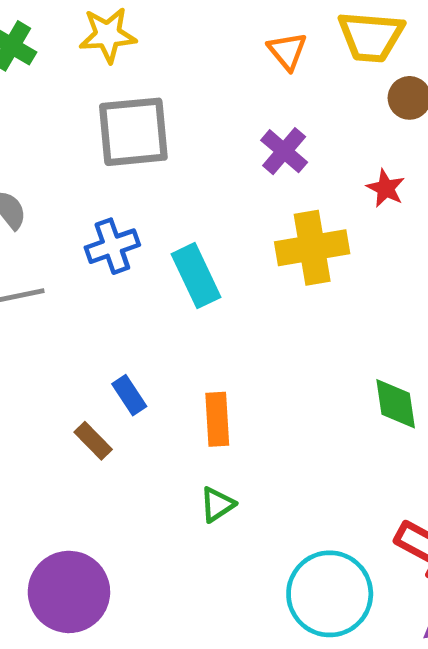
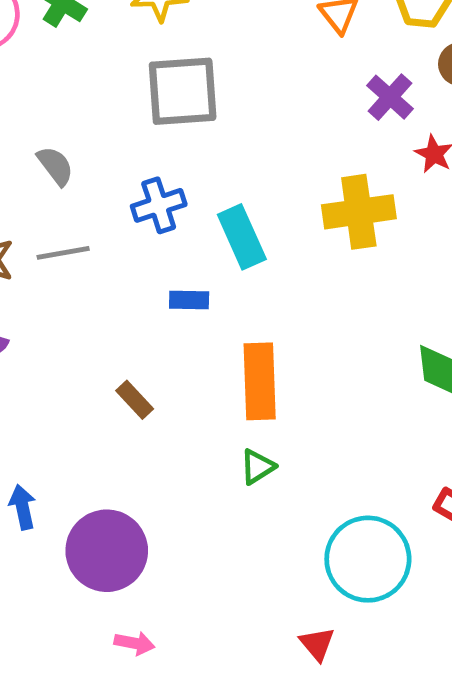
purple cross: (284, 151) -> (390, 97), moved
blue rectangle: (129, 395) -> (189, 300), moved, turned -57
orange rectangle: (217, 419) -> (260, 381), size x1.4

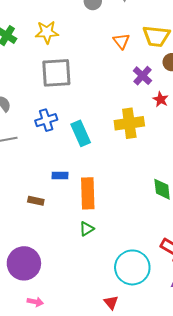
blue rectangle: (189, 300) -> (60, 176), moved
brown rectangle: (135, 400) -> (36, 201), turned -35

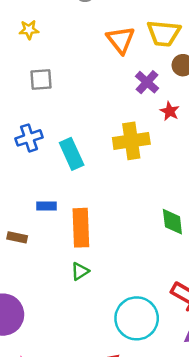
yellow star: (47, 32) -> (29, 30), size x0.7
orange triangle: (121, 41) -> (121, 40), size x1.4
gray square: (56, 73) -> (41, 80), size x0.6

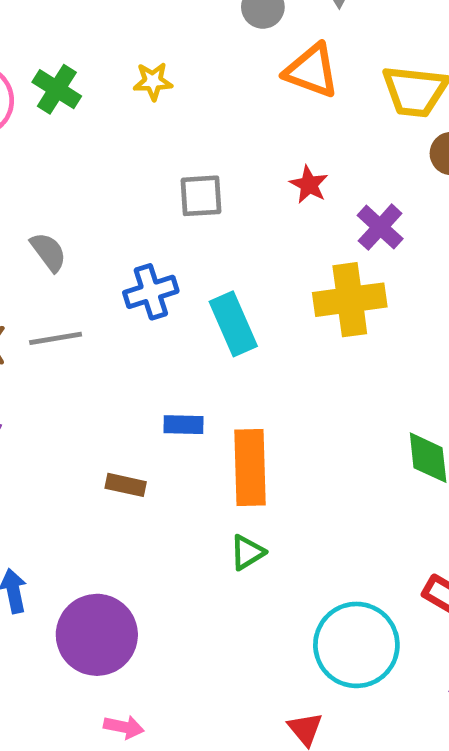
orange triangle: (121, 40) -> (312, 71), moved, turned -32
gray square: (41, 80) -> (201, 196), moved
purple cross: (147, 82) -> (380, 227), moved
red star: (170, 111) -> (309, 185), moved

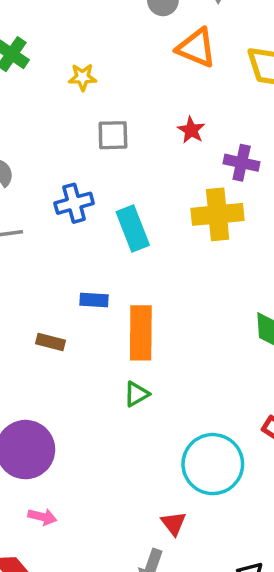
yellow star: (153, 81) -> (83, 77), moved
purple cross: (380, 227) -> (242, 163), turned -32

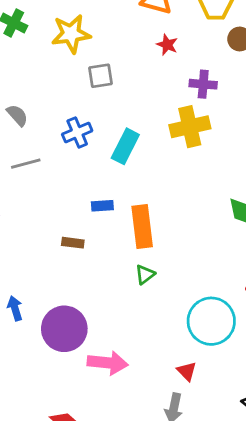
yellow star: (83, 77) -> (71, 34), size x1.8
red star: (191, 130) -> (167, 45), moved
cyan rectangle: (133, 229) -> (125, 146), turned 56
pink arrow: (42, 517) -> (108, 363), moved, size x1.8

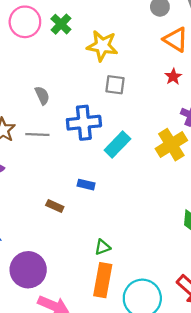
yellow cross: (190, 127) -> (171, 145), turned -36
blue cross: (77, 132) -> (84, 123), size x1.4
orange rectangle: (142, 227) -> (103, 280), moved

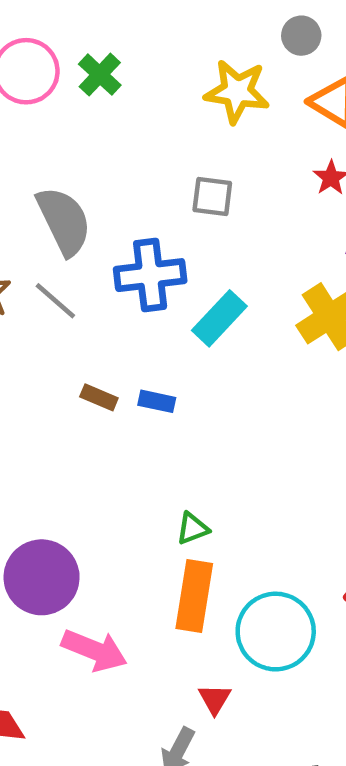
yellow star: (102, 46) -> (237, 91), moved
gray semicircle: (42, 95) -> (64, 221), size x1.8
gray line: (37, 134) -> (55, 301), turned 40
brown rectangle: (55, 206) -> (99, 397), moved

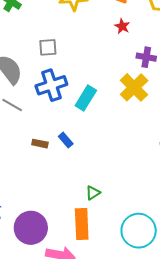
gray square: (212, 196) -> (48, 47), moved
blue rectangle: (157, 401) -> (66, 140), turned 49
orange rectangle: (194, 596) -> (82, 224), moved

